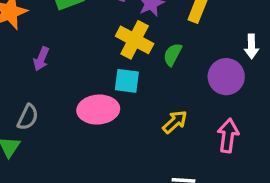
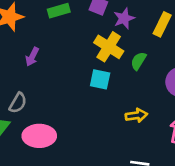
pink ellipse: (98, 110) -> (39, 136), moved
yellow arrow: (175, 122) -> (136, 115), turned 30

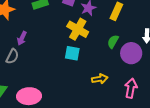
green semicircle: (138, 61) -> (113, 42), moved
gray semicircle: (18, 103) -> (12, 56), moved

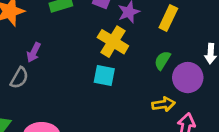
yellow arrow: (100, 79) -> (163, 104), moved

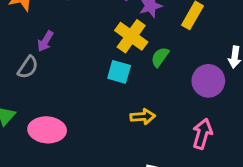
green semicircle: (162, 60) -> (160, 57), moved
yellow arrow: (163, 104) -> (143, 117), moved

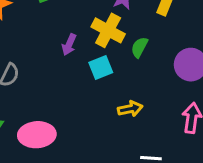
purple arrow: (45, 41) -> (69, 45), moved
cyan square: (119, 72) -> (101, 67), turned -30

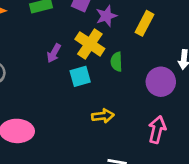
green semicircle: (139, 47) -> (116, 62), turned -36

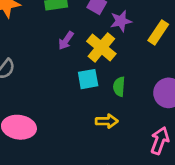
purple arrow: (54, 53) -> (66, 41), moved
green semicircle: (116, 62) -> (119, 87), moved

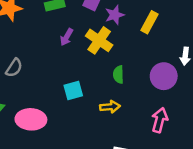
cyan square: (88, 79) -> (73, 91), moved

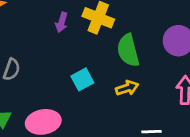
green semicircle: (118, 75) -> (128, 50), size x1.6

